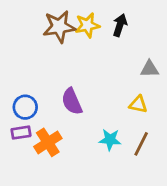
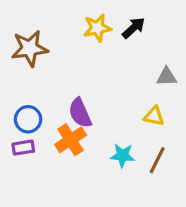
black arrow: (120, 25) -> (134, 28), turned 30
brown star: (59, 27) -> (30, 48), moved
orange cross: (48, 142) -> (71, 140), moved

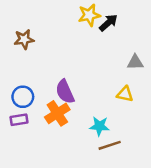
yellow star: (97, 28) -> (89, 15), moved
brown star: (30, 48) -> (24, 39), size x0.7
brown line: (157, 160) -> (110, 145), moved, turned 45

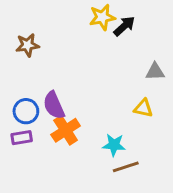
purple semicircle: (65, 92) -> (54, 105), moved

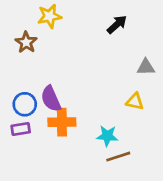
yellow star: (102, 17) -> (50, 16), moved
brown star: (27, 45) -> (26, 42), turned -30
orange cross: (66, 130) -> (62, 122), turned 32

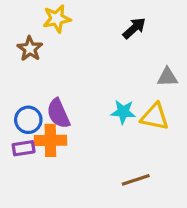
yellow triangle: (135, 102) -> (155, 117), size x1.4
orange cross: (62, 122) -> (50, 140), moved
cyan star: (107, 136) -> (123, 112), moved

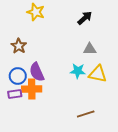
yellow star: (57, 19) -> (36, 12), turned 30
brown star: (30, 49) -> (19, 46), moved
gray triangle: (167, 77) -> (90, 49), moved

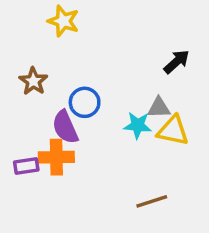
black arrow: (85, 18) -> (177, 62), moved
gray triangle: (90, 49) -> (159, 108), moved
blue circle: (18, 76) -> (85, 102), moved

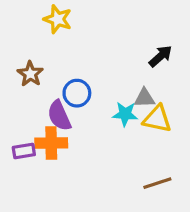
brown line: (152, 201) -> (157, 183), moved

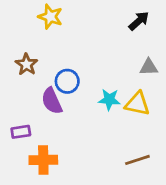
black arrow: (160, 56) -> (139, 21), moved
gray triangle: (144, 98) -> (149, 67), moved
orange cross: (51, 143) -> (43, 160), moved

